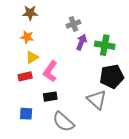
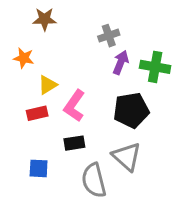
orange star: (27, 37) -> (24, 58), moved
black pentagon: (112, 76) -> (131, 110), moved
gray triangle: (97, 100) -> (127, 157), moved
gray semicircle: (63, 122) -> (94, 180), turned 35

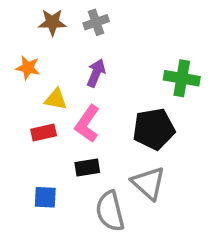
gray cross: (109, 36) -> (96, 22), moved
purple arrow: (121, 62) -> (96, 73), moved
yellow triangle: (48, 85) -> (56, 99), turned 42

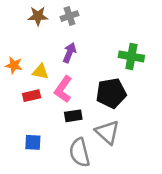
orange star: (28, 68) -> (14, 65), moved
black rectangle: (87, 167) -> (73, 116), moved

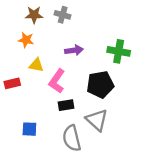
gray cross: (69, 16) -> (63, 15), turned 35
purple arrow: (69, 53) -> (74, 50), moved, turned 60
orange star: (14, 65) -> (26, 40), moved
red rectangle: (32, 96) -> (12, 83), moved

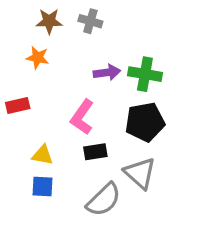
green cross: (119, 51) -> (145, 74), moved
yellow triangle: (36, 65) -> (43, 155), moved
red rectangle: (12, 83) -> (18, 105), moved
gray semicircle: (72, 138) -> (104, 200), turned -120

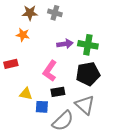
blue square: (43, 186) -> (42, 107), moved

